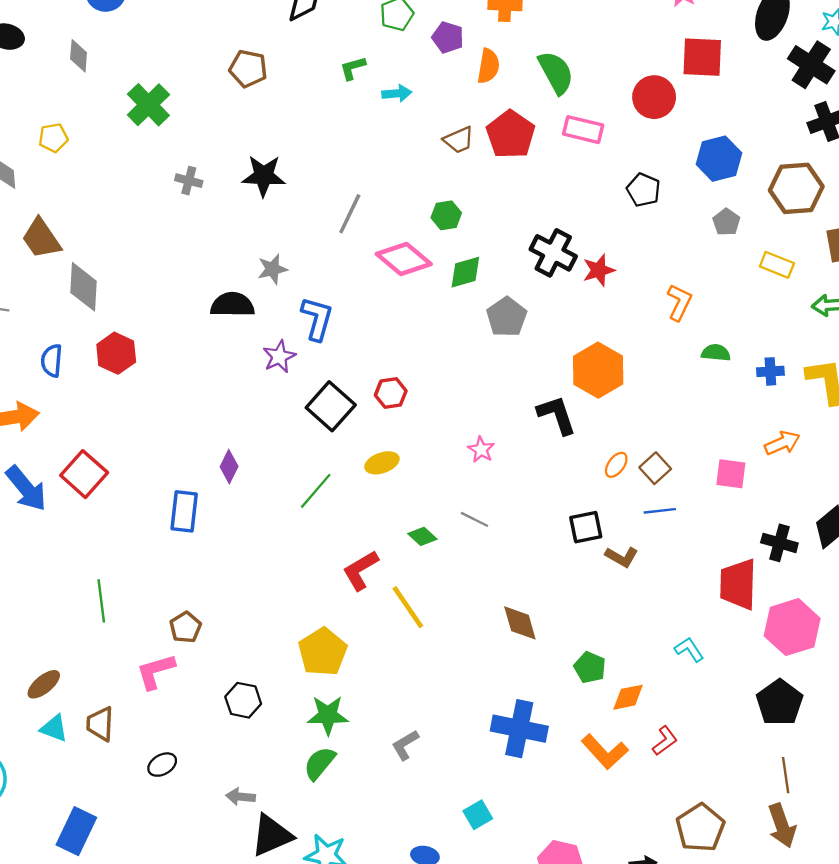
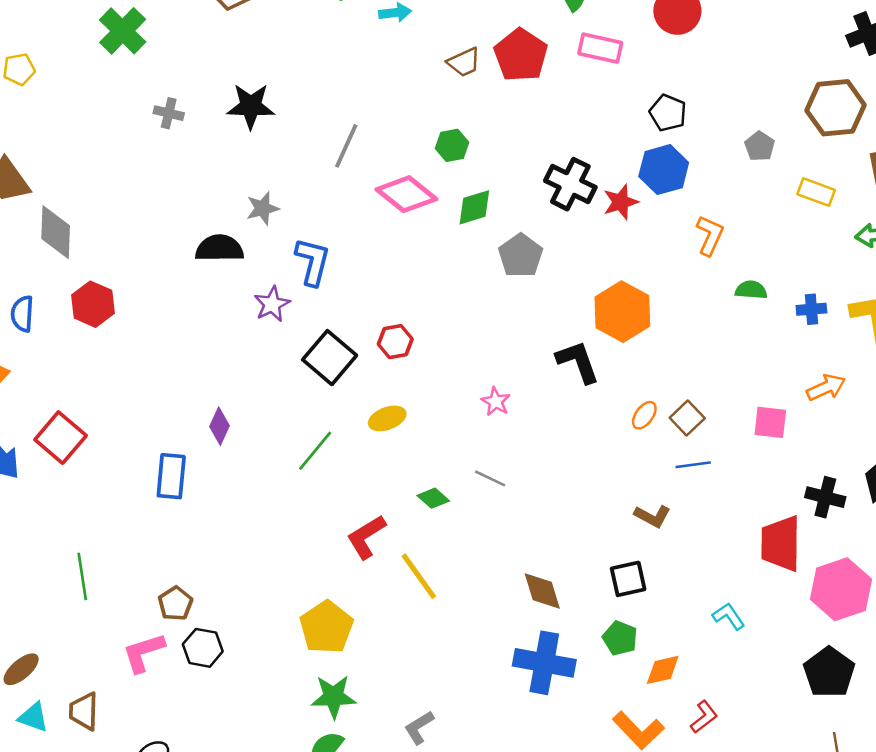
blue hexagon: (719, 159) -> (664, 170), moved
black square: (586, 527) -> (628, 579), moved
black hexagon: (243, 700) -> (203, 648), moved
blue cross: (519, 729) -> (544, 663), moved

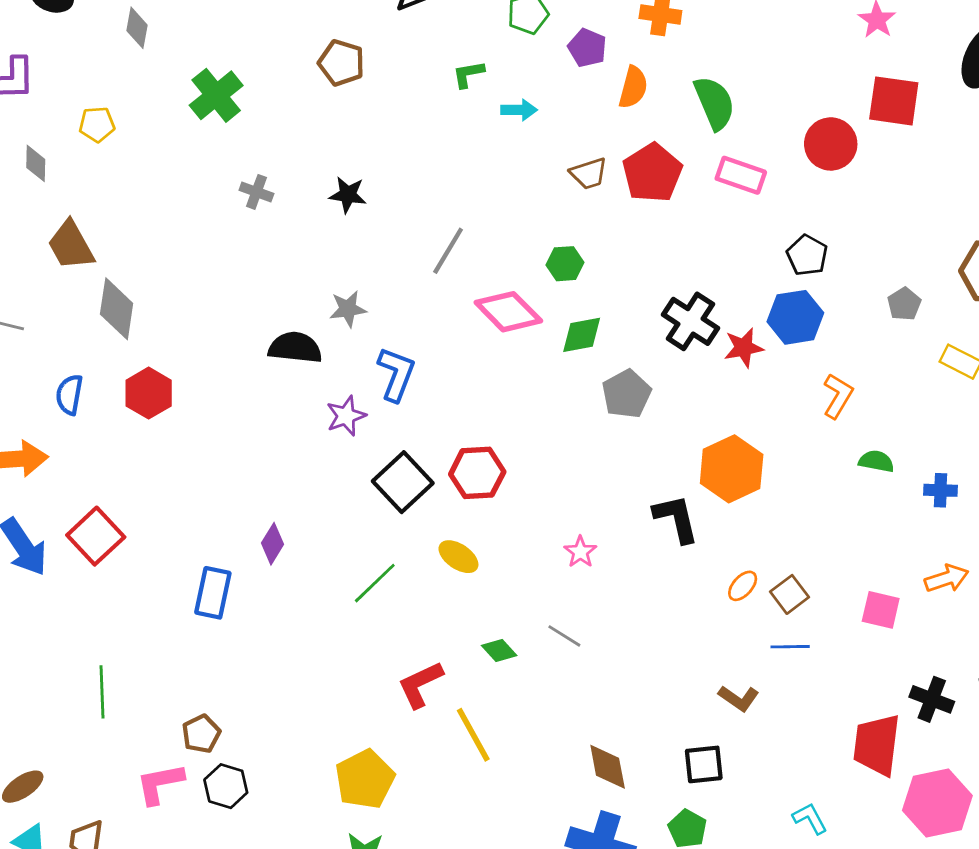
black star: (251, 106) -> (348, 195), size x0.7
red hexagon: (395, 342) -> (477, 473), size x1.4
yellow ellipse: (387, 418) -> (458, 557), turned 48

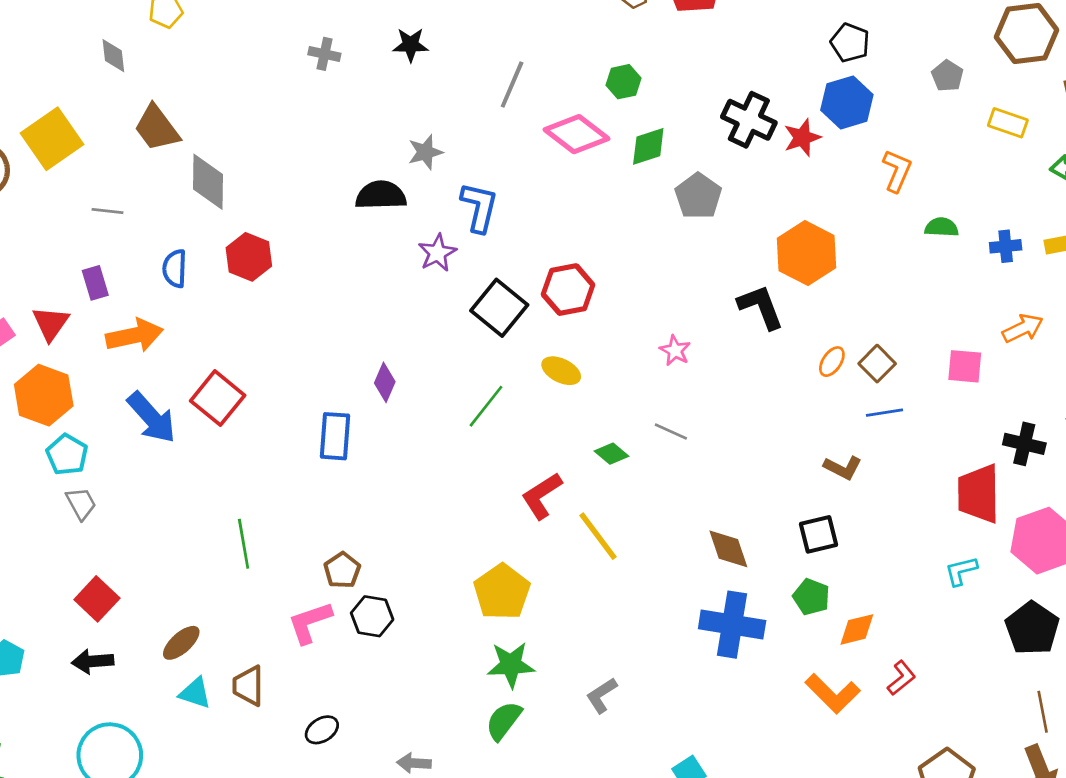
cyan L-shape: (810, 818) -> (961, 571), moved, turned -68

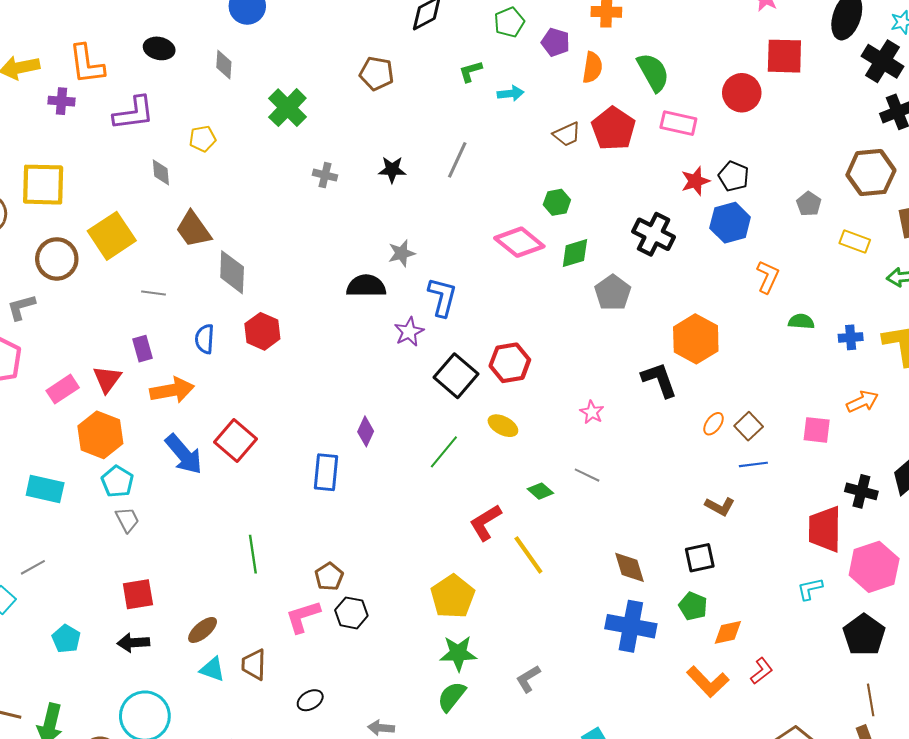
gray line: (512, 85) -> (457, 160), moved
red star: (802, 138) -> (695, 181), moved
red square: (97, 599) -> (138, 594), turned 36

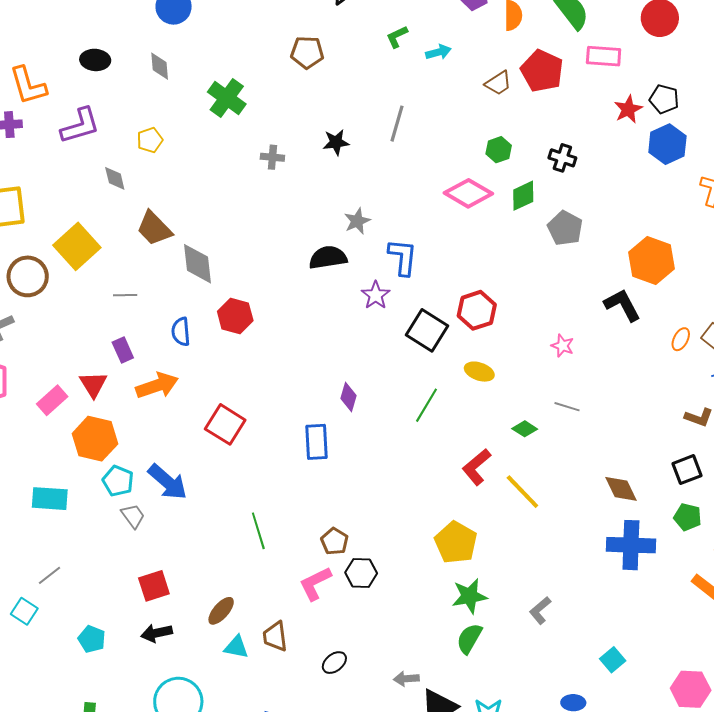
black cross: (654, 234) -> (562, 158), moved, size x0.7
blue arrow: (184, 454) -> (168, 482), moved

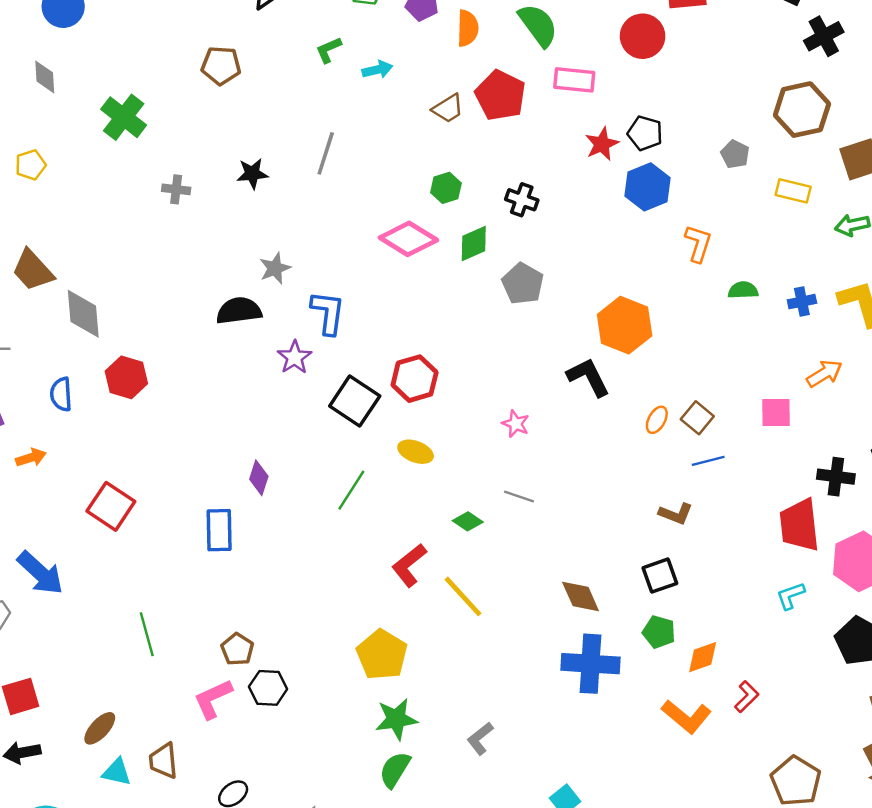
orange arrow: (157, 386) -> (31, 458), size x0.6

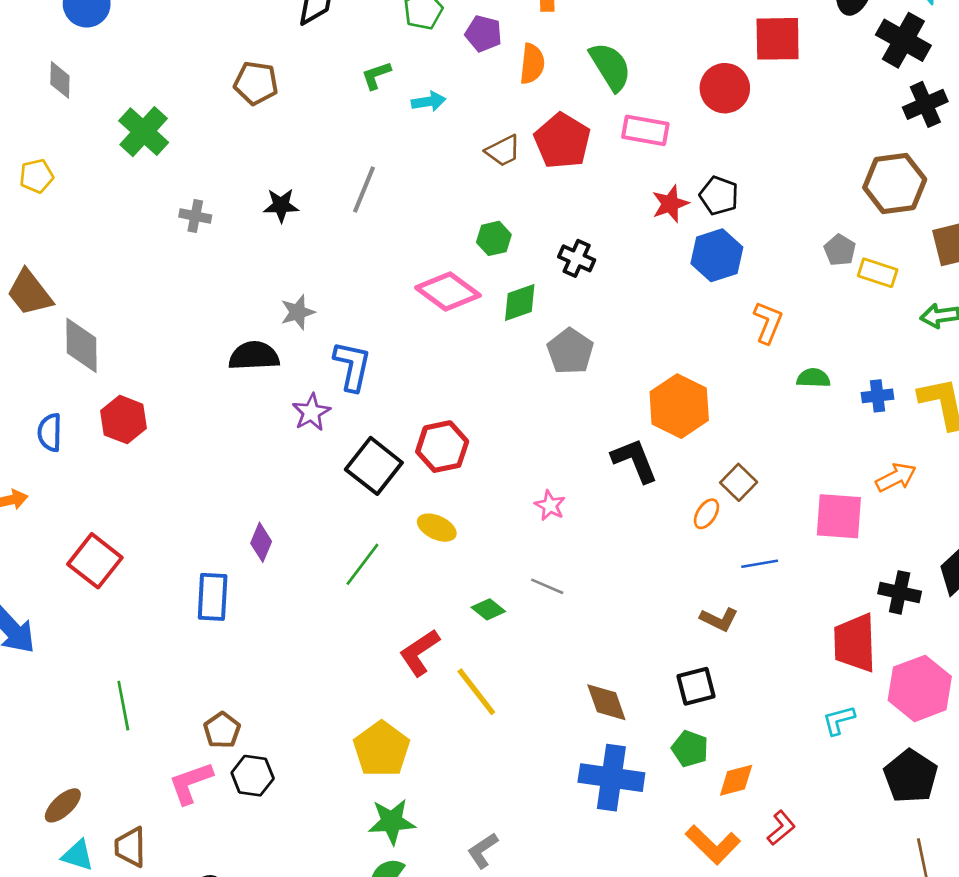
gray pentagon: (735, 154) -> (840, 250), moved
pink square: (776, 412) -> (839, 516), size x1.4
brown square: (697, 418) -> (739, 482), moved

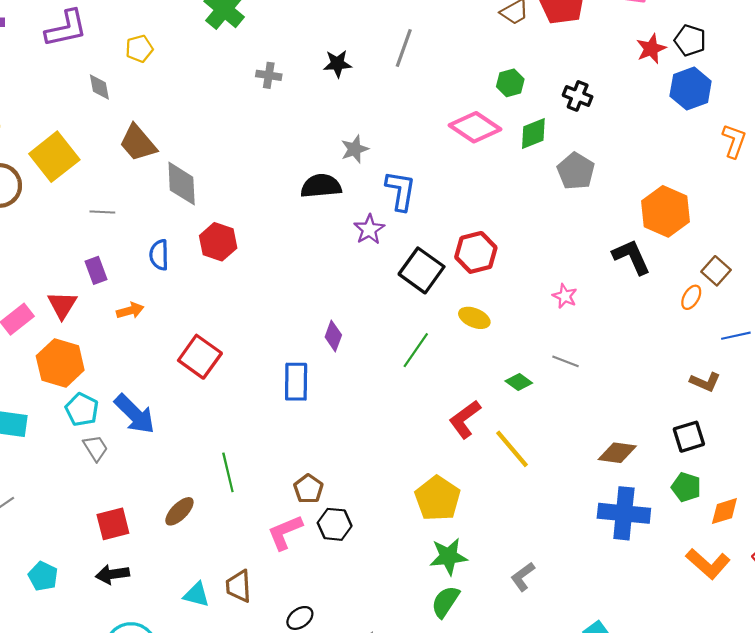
brown diamond: (606, 702) -> (617, 453), turned -60
brown ellipse: (63, 805) -> (179, 511), moved

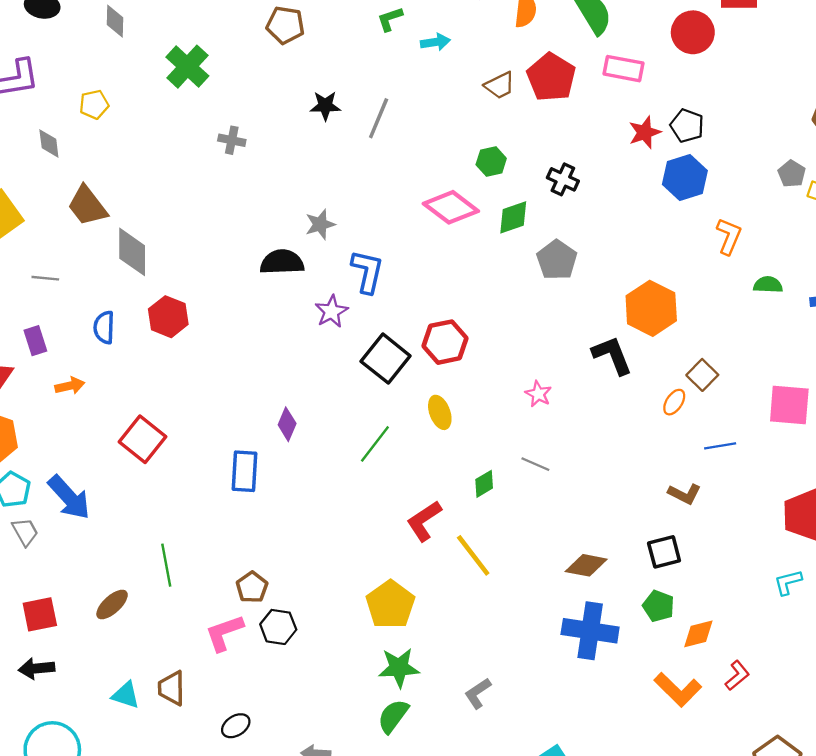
black star: (337, 64) -> (325, 106), moved
yellow ellipse: (474, 318) -> (440, 412), turned 44
green diamond: (519, 382) -> (484, 484), turned -70

